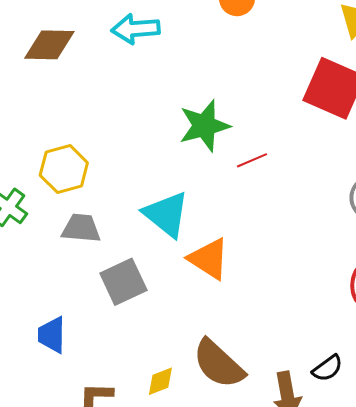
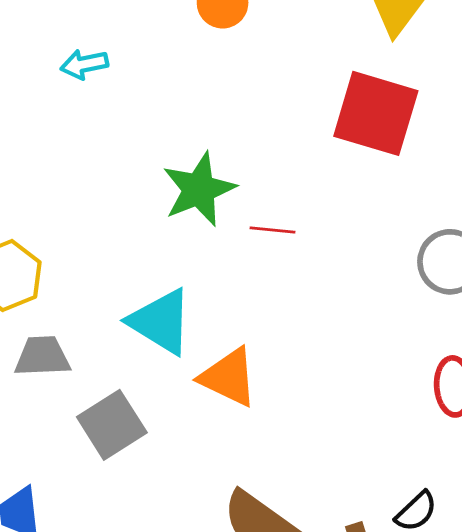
cyan arrow: (136, 29) -> (84, 64), size x0.7
red line: (252, 160) -> (272, 230), turned 36

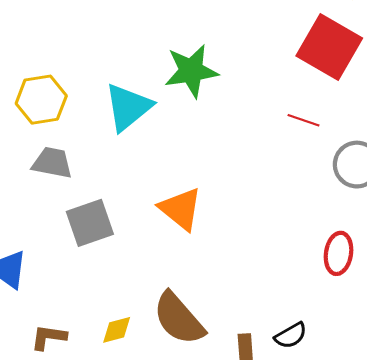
red line: (272, 230) -> (304, 120), moved
cyan triangle: (161, 322) -> (128, 107), moved, turned 36

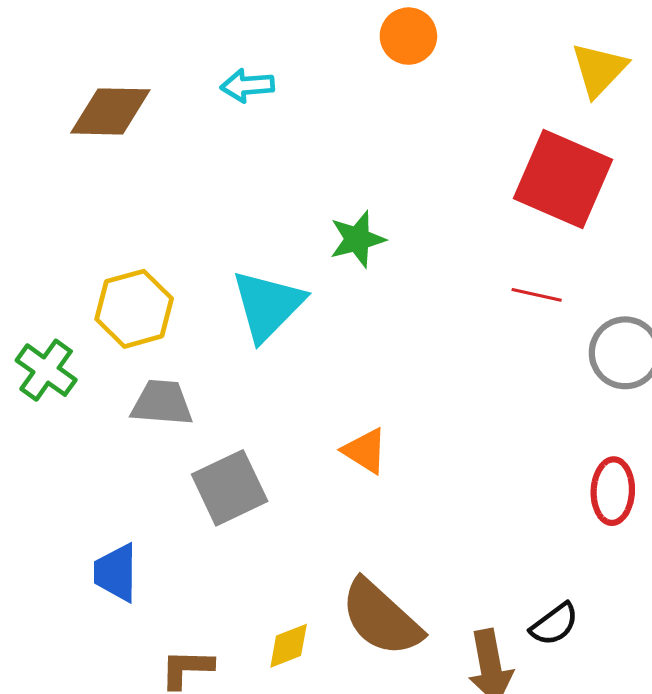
green star: (191, 71) -> (357, 239), size x0.7
orange triangle: (181, 209) -> (365, 451), size x0.7

